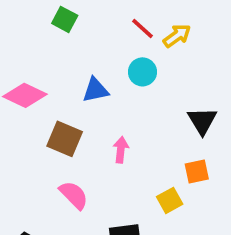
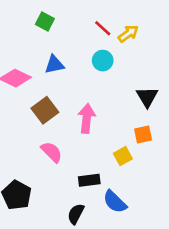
blue triangle: (95, 90) -> (54, 65), moved
brown square: (65, 139) -> (45, 110), turned 30
pink arrow: (121, 150) -> (87, 118), size x1.5

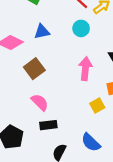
pink arrow: (87, 118) -> (85, 69), moved
black rectangle: (89, 180) -> (48, 125), moved

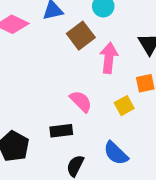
brown square: (34, 69) -> (81, 36), moved
pink semicircle: (40, 102) -> (81, 101), moved

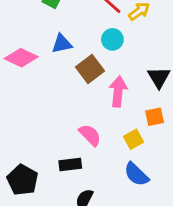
blue semicircle: (116, 153) -> (136, 174), moved

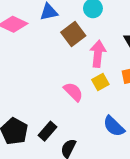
yellow square: (134, 139) -> (100, 82), moved
black rectangle: (70, 165) -> (48, 131), moved, turned -42

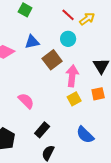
pink semicircle: (73, 92) -> (26, 101), moved
black rectangle: (48, 131) -> (42, 130), moved

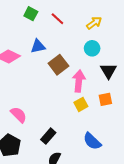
red line: (68, 15) -> (57, 19), moved
cyan circle: (68, 39) -> (92, 48), moved
pink semicircle: (26, 101) -> (19, 115), moved

